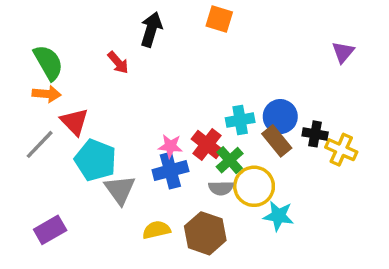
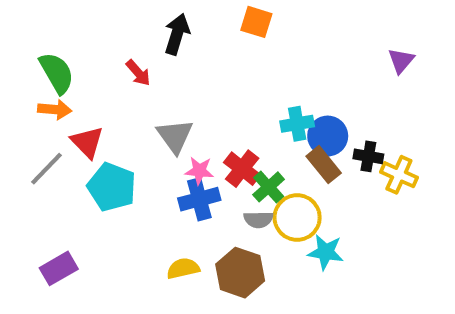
cyan cross: (240, 120) -> (297, 124), moved
gray triangle: (120, 190) -> (175, 136), moved

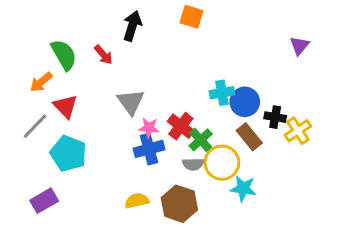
green semicircle: (57, 73) -> (64, 55), moved
orange arrow: (55, 110) -> (41, 82), turned 135
brown rectangle: (324, 165) -> (249, 137), moved
yellow cross: (399, 175) -> (298, 131), turned 32
cyan pentagon: (112, 187) -> (68, 154), moved

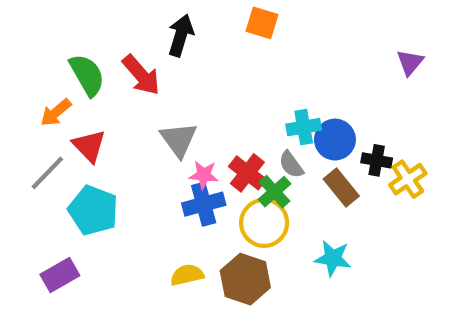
red arrow: (103, 55) -> (141, 75), size x1.5
yellow circle: (222, 163) -> (264, 223), moved
gray semicircle: (193, 164) -> (291, 165), moved, turned 55

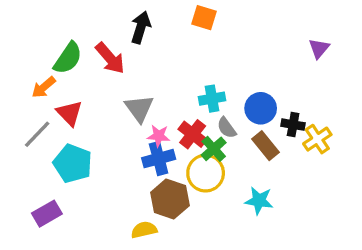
green semicircle: (87, 75) -> (68, 58), turned 64
cyan cross: (304, 127) -> (212, 99), moved
yellow semicircle: (187, 275) -> (144, 230), moved
brown hexagon: (245, 279) -> (170, 199), moved

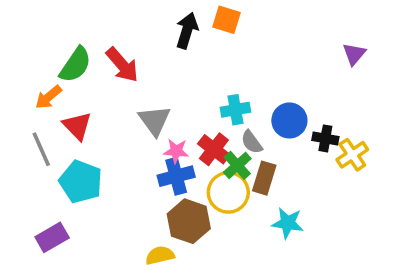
black arrow: (141, 27) -> (187, 31), moved
gray line: (37, 134) -> (41, 149), turned -68
brown rectangle: (265, 146) -> (264, 178), moved, turned 56

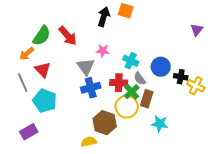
cyan cross: (235, 110) -> (131, 61), turned 35
red cross: (214, 149) -> (119, 83), turned -36
pink star: (176, 151) -> (103, 51), moved
yellow cross: (352, 155) -> (196, 86), turned -30
blue cross: (176, 176) -> (91, 88), moved

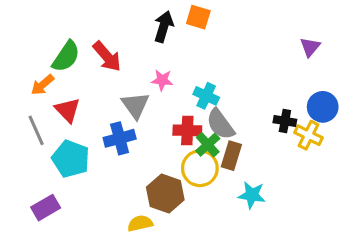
blue circle: (161, 67) -> (323, 107), moved
gray semicircle: (140, 79) -> (220, 124), size x1.5
blue cross: (91, 88) -> (120, 138), moved

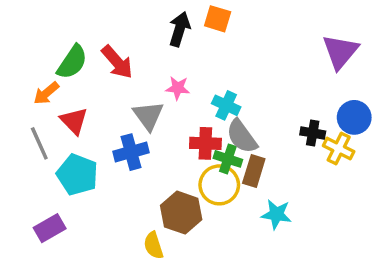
purple triangle: (310, 47) -> (340, 52), size x1.6
green cross: (208, 145) -> (228, 159), turned -30
yellow semicircle: (140, 223) -> (153, 245), turned -95

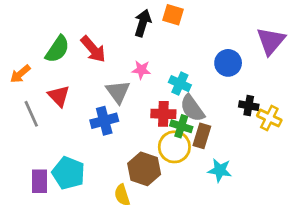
orange arrow: (46, 93) -> (20, 74), moved
blue circle: (354, 117) -> (228, 63), moved
cyan pentagon: (77, 175) -> (68, 173), moved
purple rectangle: (50, 228) -> (39, 181), turned -60

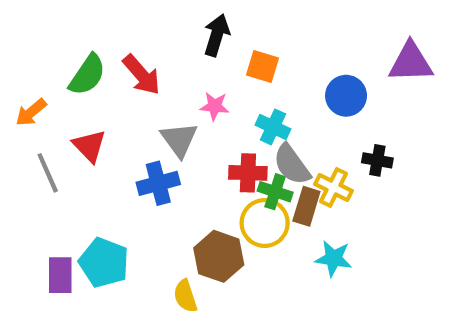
orange square: (173, 15) -> (263, 66), moved
purple triangle: (271, 41) -> (411, 62), turned 48
yellow cross: (269, 118) -> (334, 187), moved

